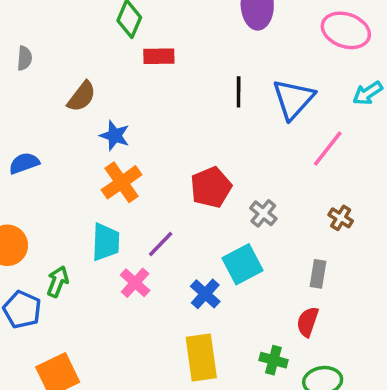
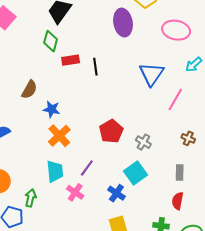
black line: (239, 92) -> (95, 67), moved

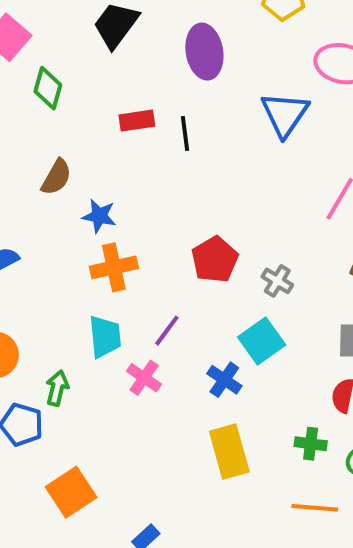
purple ellipse: (123, 23) -> (204, 52), moved
green diamond: (51, 41) -> (48, 88), moved
blue triangle: (151, 74) -> (285, 114), moved
orange cross: (59, 136) -> (114, 267), turned 30

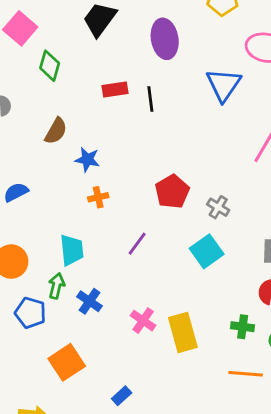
orange cross: (114, 267) -> (98, 197), size x0.6
cyan trapezoid: (105, 337) -> (72, 250), moved
pink cross: (144, 378) -> (143, 321), moved
blue cross: (224, 380) -> (90, 301), moved

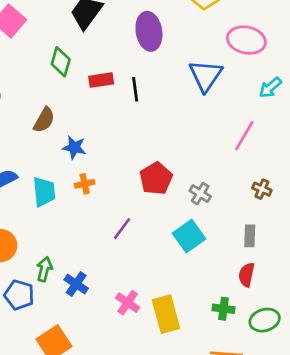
green diamond: (50, 66) -> (61, 62), moved
cyan trapezoid: (72, 250) -> (44, 192), moved

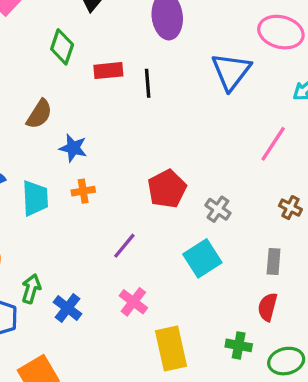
pink cross: (128, 303) -> (133, 302), moved

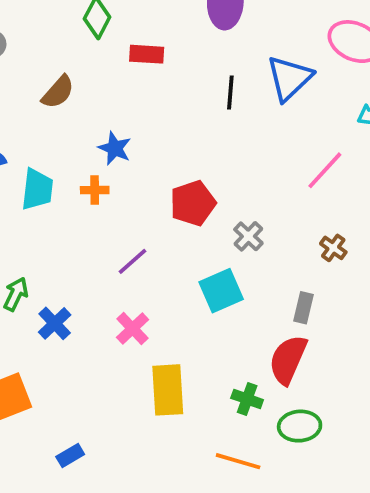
black line: (148, 83) -> (230, 92), moved
blue star: (73, 148) -> (115, 148), moved
red semicircle: (268, 307) -> (288, 360), size x1.5

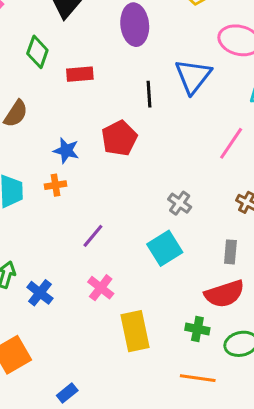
red pentagon: (193, 203) -> (119, 138), moved
red semicircle: (288, 360) -> (224, 294), turned -123

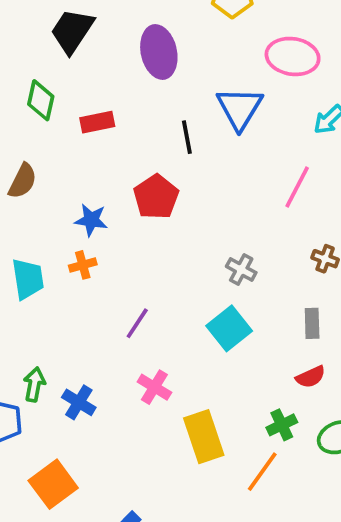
red semicircle: (224, 294) -> (311, 377), size x0.6
green cross: (197, 329) -> (282, 425), turned -30
orange line: (198, 378) -> (262, 472), moved, turned -56

